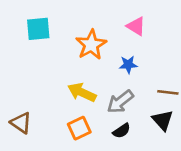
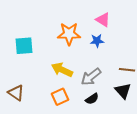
cyan square: (38, 29) -> (24, 46), moved
orange star: (91, 45) -> (69, 34), turned 30
blue star: (128, 65) -> (97, 41), moved

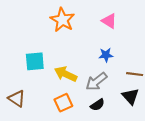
orange star: (69, 34) -> (62, 20), moved, turned 30
blue star: (97, 41) -> (106, 55), moved
cyan square: (24, 46) -> (35, 61), moved

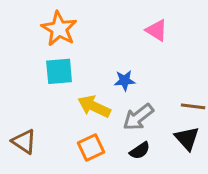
orange star: (62, 20) -> (59, 29), moved
blue star: (106, 55) -> (125, 81), moved
cyan square: (35, 61) -> (59, 71), moved

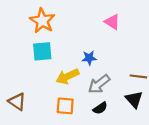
yellow arrow: (94, 106) -> (67, 76), turned -50
orange square: (91, 148) -> (65, 106), turned 30

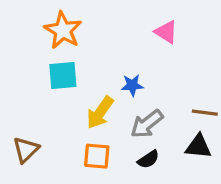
yellow arrow: (67, 76) -> (100, 113), turned -30
black triangle: (134, 99) -> (198, 146), turned -42
brown triangle: (17, 102) -> (26, 150), turned 42

